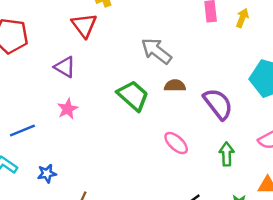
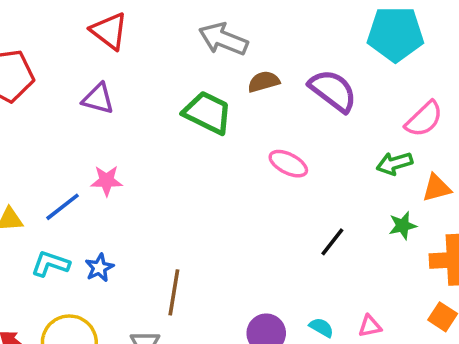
pink star: (68, 109) -> (107, 181), moved, turned -30
green arrow: (227, 154) -> (394, 163), moved, turned -90
blue star: (47, 174) -> (99, 268), moved

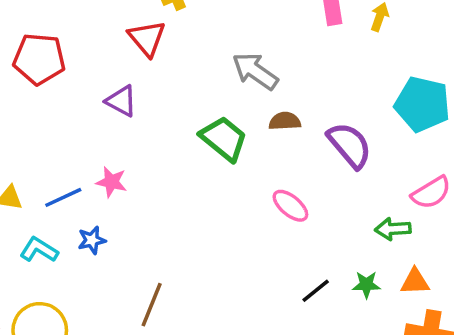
orange triangle: (437, 188) -> (415, 282), moved
green star: (403, 226) -> (366, 285), moved
blue star: (99, 268) -> (92, 240), moved

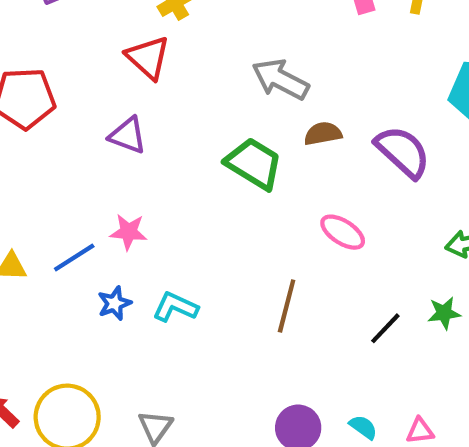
cyan L-shape: (39, 250) -> (175, 307), moved
brown line: (152, 305) -> (287, 306), moved

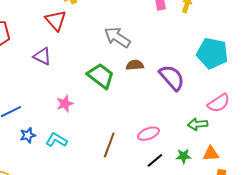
pink star: (129, 232) -> (65, 104), moved, turned -30
pink ellipse: (343, 232) -> (148, 134), moved, turned -60

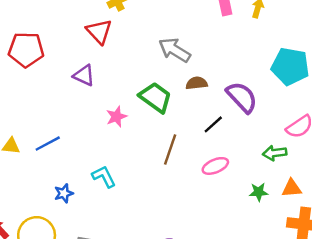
pink star: (65, 104) -> (116, 117), moved
blue star: (28, 135) -> (64, 193), moved
cyan L-shape: (56, 140) -> (104, 177), turned 35
brown line: (109, 145) -> (170, 149), moved
black line: (155, 160) -> (213, 124), moved

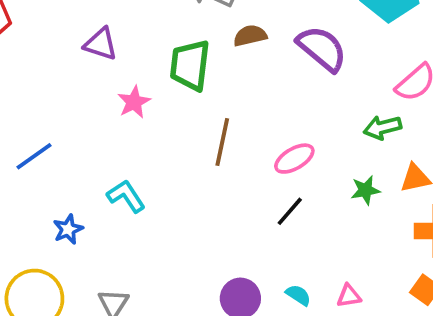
purple triangle: (84, 75) -> (101, 44), moved
green trapezoid: (155, 97) -> (190, 65), turned -112
black line: (213, 124) -> (290, 211), moved

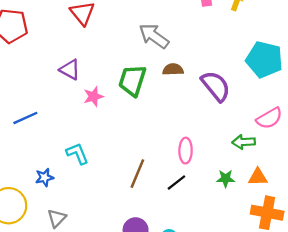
purple triangle: (101, 44) -> (70, 70), moved
brown line: (222, 142) -> (137, 174), moved
pink ellipse: (294, 159) -> (186, 151), turned -70
blue star: (68, 229) -> (44, 177), moved

